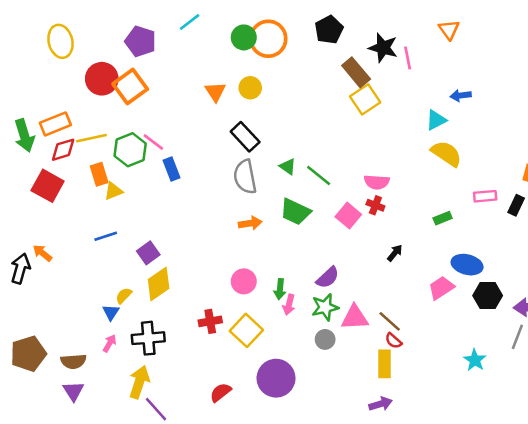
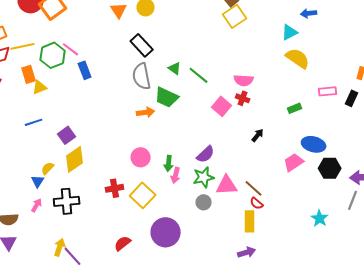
green trapezoid: (295, 212) -> (167, 97), moved
yellow arrow: (139, 382) -> (60, 247), moved, size x0.7

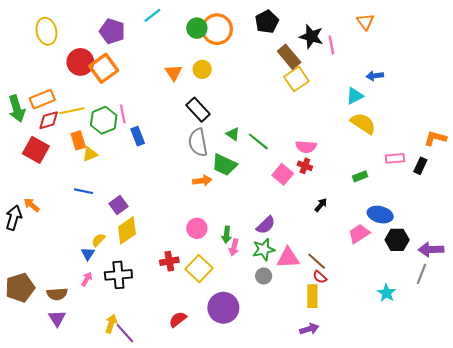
pink line: (71, 49) -> (123, 114), turned 42
blue line: (34, 122) -> (84, 191), turned 30

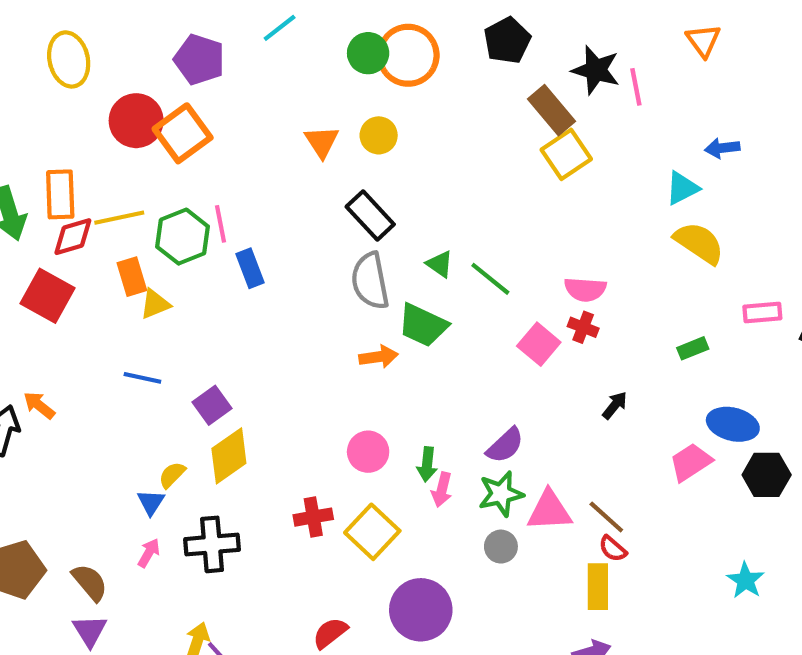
orange rectangle: (42, 99) -> (60, 194), turned -70
brown semicircle: (57, 294) -> (90, 582), turned -126

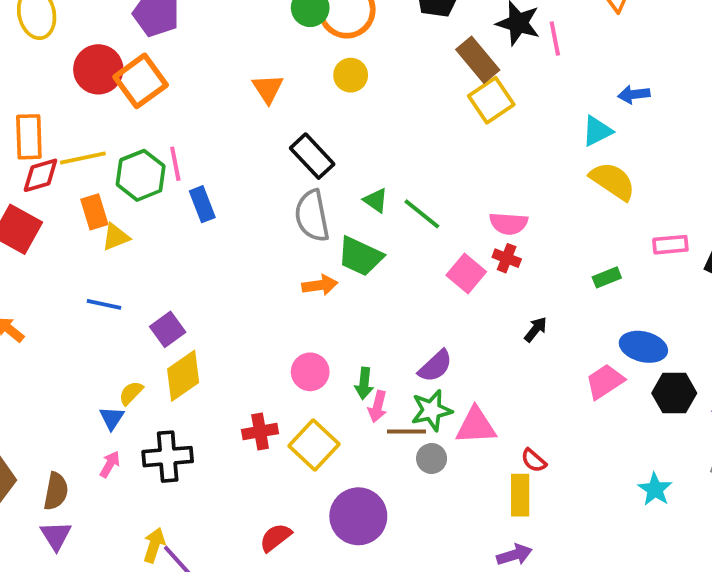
yellow circle: (379, 135) -> (351, 75), moved
brown line: (606, 517) -> (406, 432), moved, turned -42
brown semicircle: (90, 582) -> (56, 491), turned 51

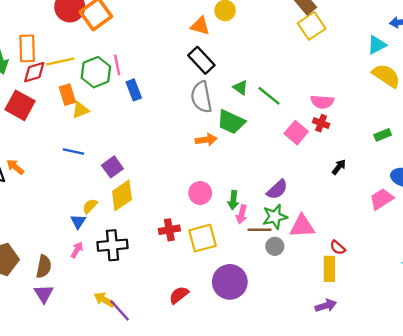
orange triangle: (268, 89) -> (200, 26), moved, turned -42
yellow square: (314, 445) -> (203, 238), turned 32
yellow arrow: (154, 545) -> (104, 300), turned -78

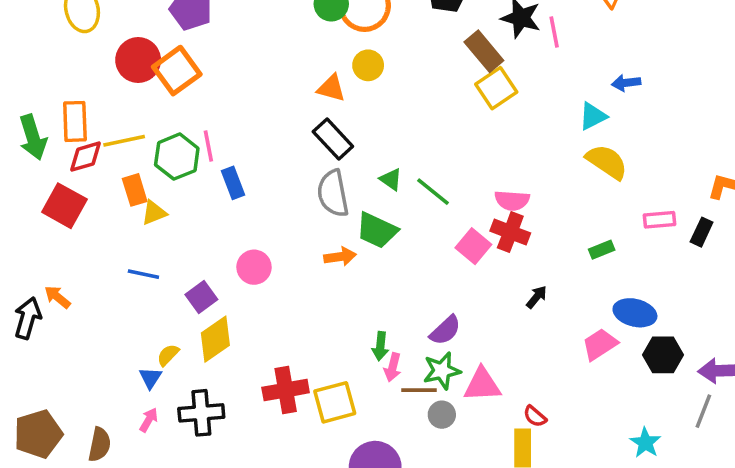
red cross: (321, 123) -> (510, 232), size x1.5
pink circle: (200, 193) -> (254, 267), moved
red cross: (169, 230) -> (286, 390), size x1.4

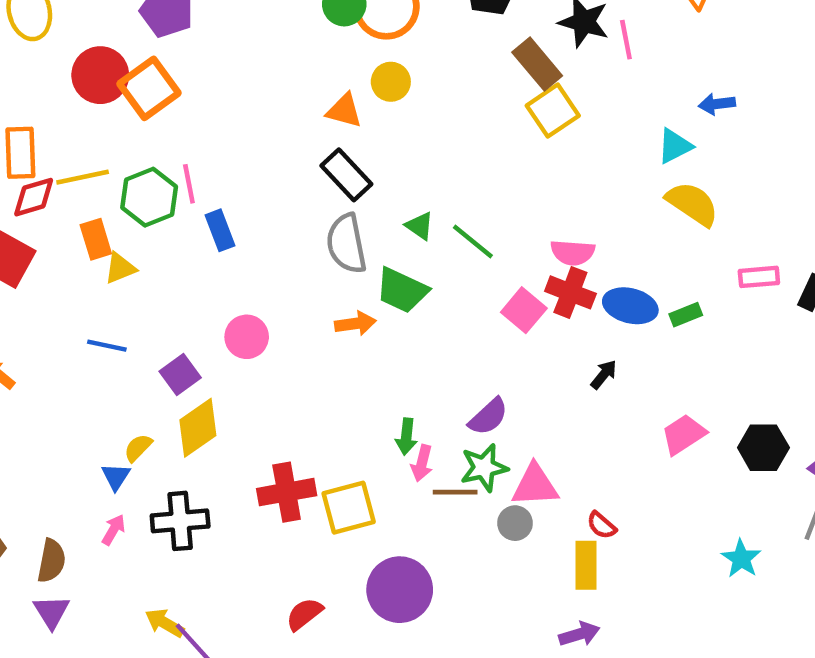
blue ellipse: (635, 313) -> (630, 306), moved
gray circle: (442, 415) -> (515, 523), moved

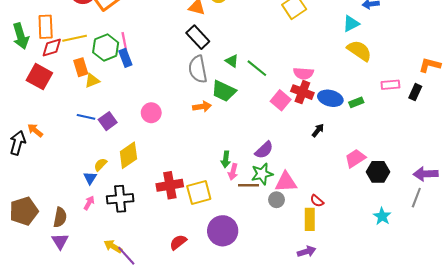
blue rectangle: (220, 230) -> (125, 58), moved
purple square: (180, 375) -> (108, 121), moved
black hexagon: (763, 448) -> (378, 172), moved

